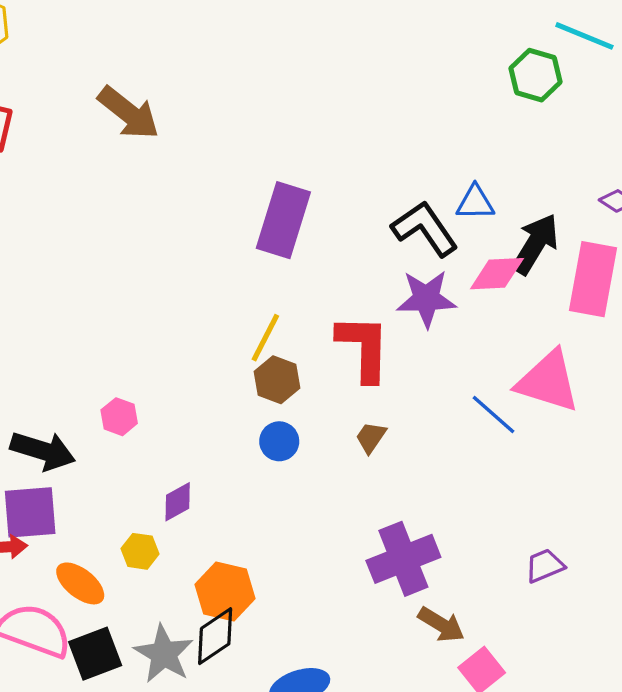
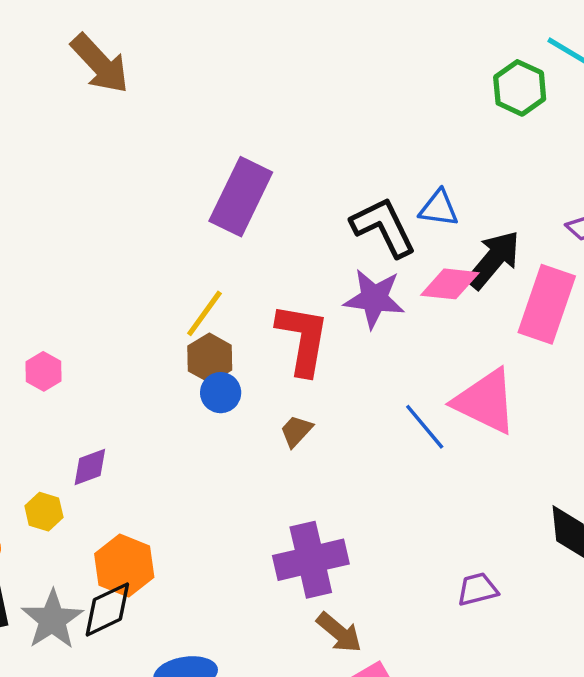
blue circle: (279, 441) -> (221, 393), moved
purple trapezoid: (545, 566) -> (477, 589), moved

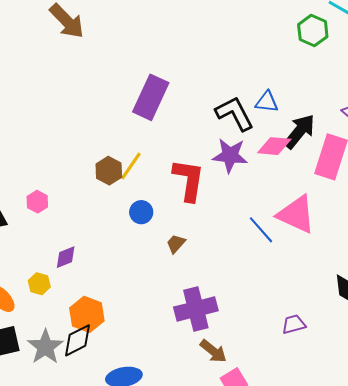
brown hexagon: (210, 358) -> (109, 171), moved
brown trapezoid: (296, 431) -> (176, 244), moved

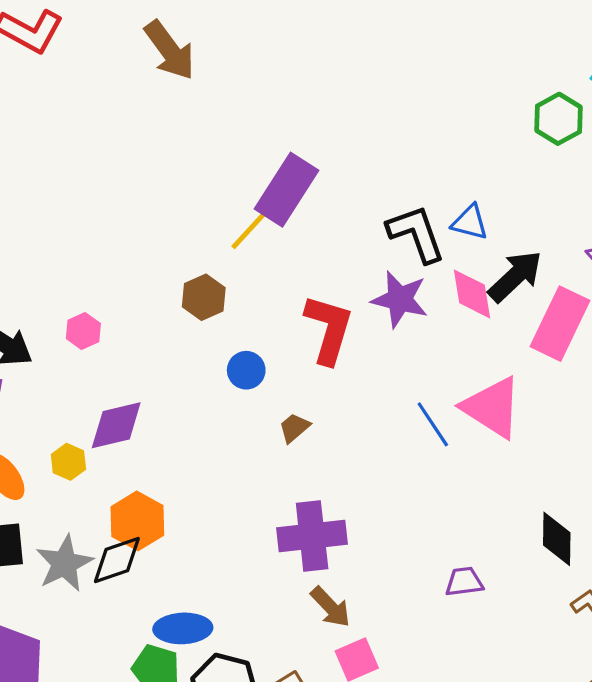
pink diamond: (274, 146) -> (472, 294), turned 68
yellow line: (131, 166) -> (250, 230), moved
purple diamond: (66, 257) -> (116, 425), size x1.5

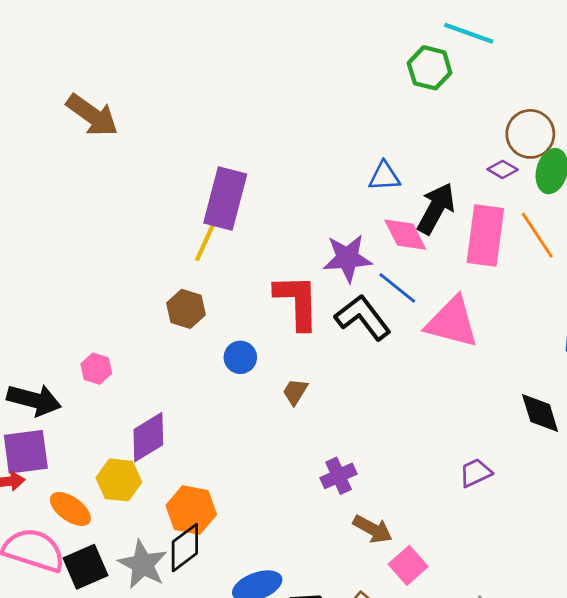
black L-shape: (416, 234) -> (363, 317), moved
blue line: (433, 424) -> (397, 288), moved
yellow hexagon: (68, 462) -> (119, 480), size x1.4
purple cross: (312, 536) -> (339, 476), size x0.6

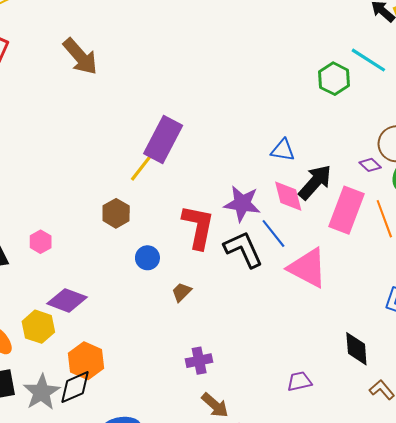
purple diamond: (148, 437) -> (67, 300), turned 39

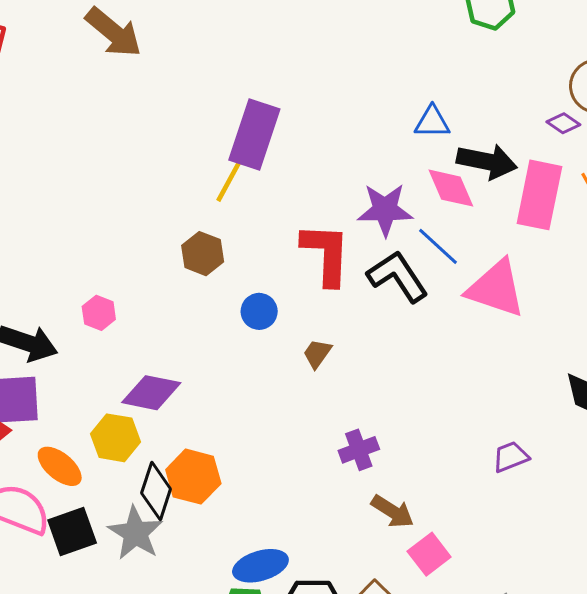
black arrow: (315, 182) -> (487, 161), turned 69
black diamond: (75, 387) -> (156, 491), moved, turned -39

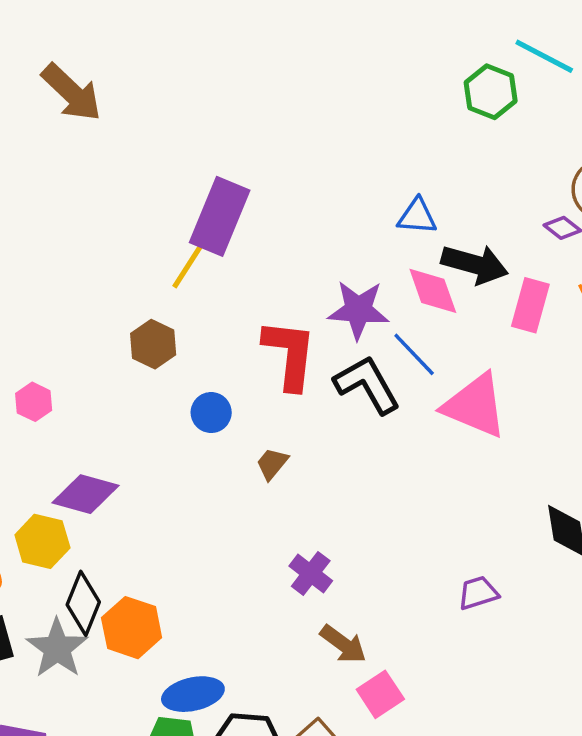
pink rectangle: (539, 195) -> (530, 305), size x0.7
purple cross: (359, 450) -> (311, 573), turned -36
orange hexagon: (193, 477) -> (132, 628), moved

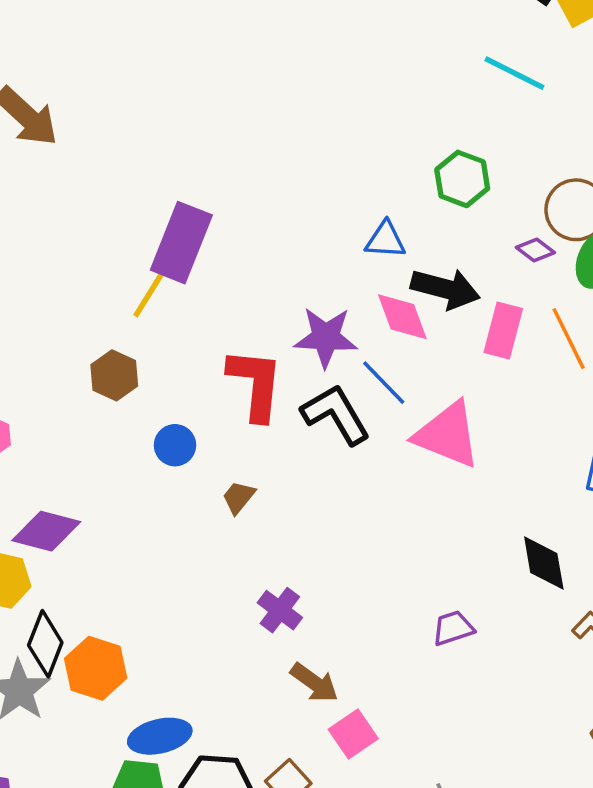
green hexagon: (491, 92) -> (462, 179), moved

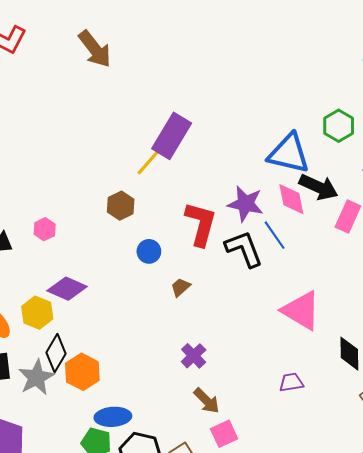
blue triangle: (385, 240) -> (289, 153), size x1.8
pink triangle: (447, 435) -> (301, 311), moved

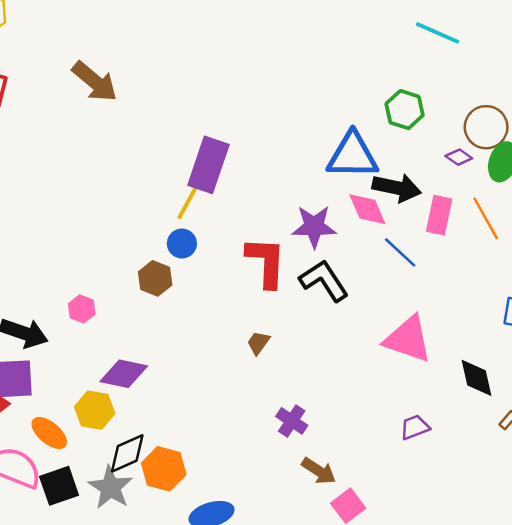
brown hexagon: (121, 206) -> (155, 278), moved
blue line: (275, 235) -> (400, 252), moved
blue circle: (149, 251) -> (182, 244), moved
black diamond: (56, 353) -> (127, 453), turned 48

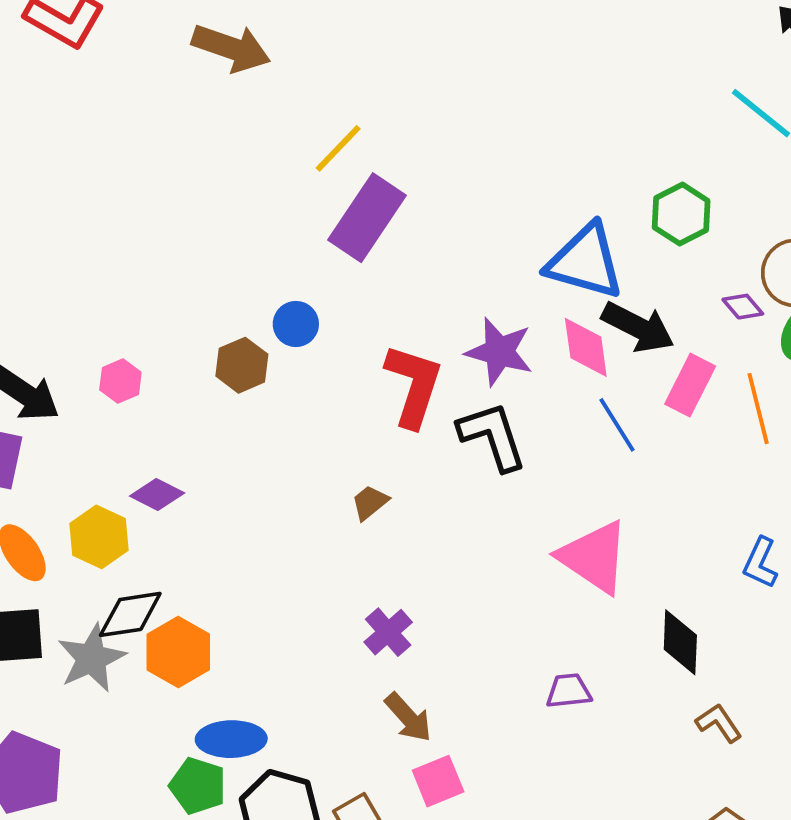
brown arrow: (95, 82) -> (231, 48), turned -36
yellow line: (188, 202) -> (338, 148), moved
purple diamond: (124, 374) -> (157, 494), size x0.7

